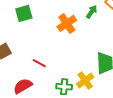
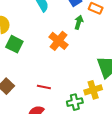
green square: (24, 13) -> (14, 44), turned -30
yellow cross: (85, 81) -> (93, 90), turned 36

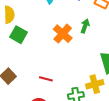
green arrow: (79, 22) -> (85, 26), moved

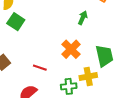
orange cross: (63, 34) -> (71, 49), moved

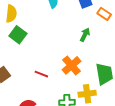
red line: (40, 68) -> (41, 74), moved

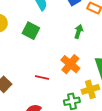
green square: (18, 35) -> (31, 31), moved

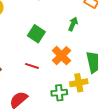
green square: (31, 31) -> (36, 34), moved

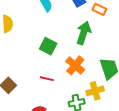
green arrow: (73, 24) -> (84, 33), size x1.6

